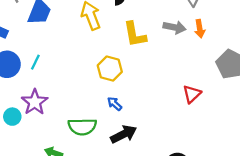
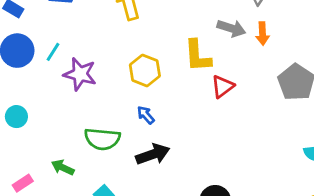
yellow L-shape: (135, 35) -> (198, 56), moved
red triangle: (192, 94) -> (223, 86), moved
purple star: (35, 102) -> (80, 74), moved, turned -30

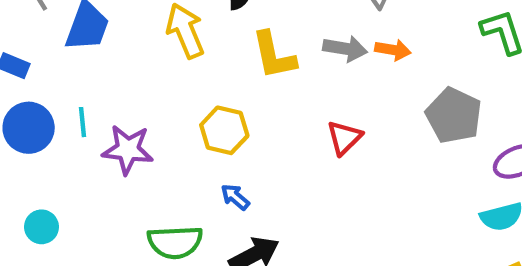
orange arrow: (263, 34) -> (393, 50), turned -70
cyan line: (53, 52) -> (83, 122), turned -30
yellow L-shape: (198, 56) -> (274, 55), moved

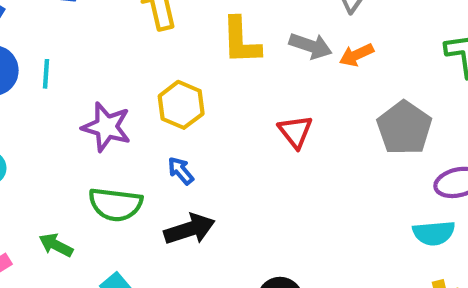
orange arrow: (393, 50) -> (356, 55), turned 136
red triangle: (344, 138) -> (295, 132), turned -33
purple star: (128, 150) -> (106, 127), moved

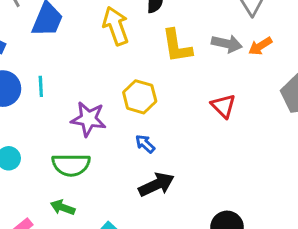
green semicircle: (115, 204) -> (71, 165), moved

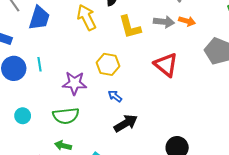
orange arrow: (260, 46) -> (187, 21), turned -126
red triangle: (223, 106) -> (166, 65), size x1.4

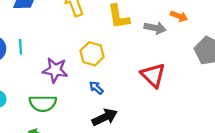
gray arrow: (164, 22) -> (155, 28), moved
red triangle: (166, 65) -> (153, 75), moved

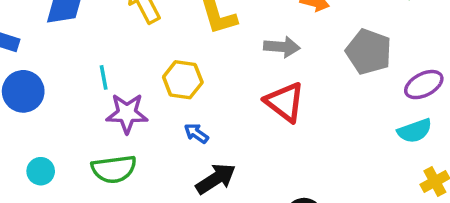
gray arrow: (155, 28) -> (282, 47), moved
cyan line: (20, 47) -> (104, 77), moved

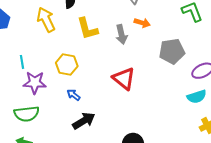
gray arrow: (282, 47) -> (121, 34), moved, turned 72
gray pentagon: (369, 52) -> (172, 51), turned -30

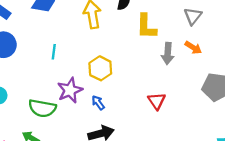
yellow L-shape: (87, 29) -> (146, 26), moved
red triangle: (124, 78) -> (157, 101), size x0.7
purple star: (35, 83) -> (70, 90), moved, turned 30

